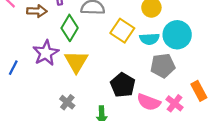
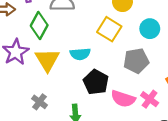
yellow square: (122, 31) -> (109, 29), moved
cyan circle: (177, 35) -> (150, 29), size x0.7
cyan semicircle: (149, 39) -> (80, 54), moved

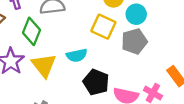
cyan circle: (150, 29) -> (136, 14), moved
gray pentagon: (136, 61) -> (134, 41), moved

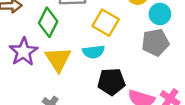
yellow square: (103, 27) -> (106, 23), moved
black pentagon: (96, 82) -> (111, 82), turned -30

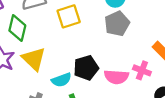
yellow square: (106, 23) -> (69, 16), turned -35
cyan semicircle: (93, 52) -> (61, 80), moved

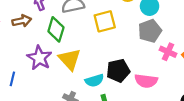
pink cross: (142, 70) -> (168, 52), moved

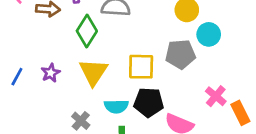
yellow square: (105, 21) -> (141, 67), moved
gray pentagon: (150, 31) -> (180, 54), moved
purple star: (39, 58) -> (51, 73), moved, size x0.6

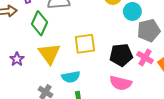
gray pentagon: (180, 54) -> (149, 30), moved
black pentagon: (149, 102) -> (121, 55), moved

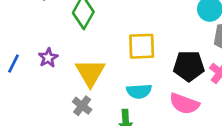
yellow triangle: (49, 54) -> (90, 73), moved
cyan semicircle: (71, 77) -> (139, 91), moved

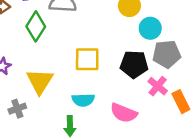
black pentagon: (189, 66) -> (134, 64), moved
gray cross: (82, 106) -> (17, 109), moved, turned 30

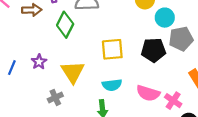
pink cross: (158, 86) -> (173, 101), moved

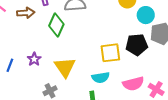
yellow square: (112, 49) -> (110, 53), moved
pink semicircle: (148, 93) -> (133, 84), turned -30

